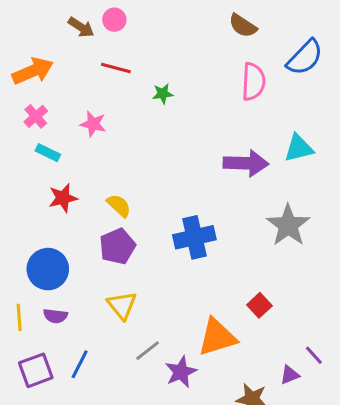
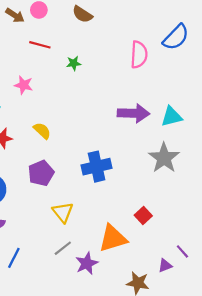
brown semicircle: (243, 26) -> (82, 14), moved
cyan triangle: (299, 148) -> (172, 117), moved
yellow semicircle: (119, 206) -> (42, 131), moved
yellow triangle: (122, 305) -> (63, 212), moved

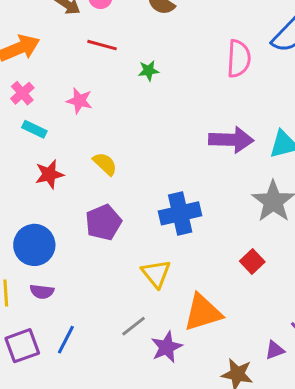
yellow triangle: (63, 212) -> (156, 274), moved
red square: (143, 216) -> (252, 261), moved

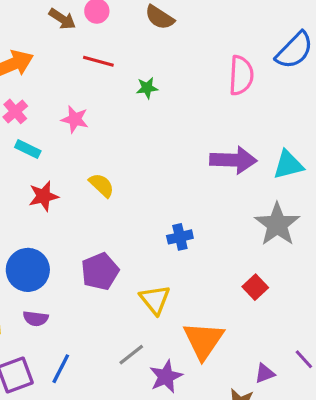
blue cross: (180, 213) -> (180, 237), size x0.6
purple pentagon: (103, 222) -> (100, 271), moved
orange triangle: (203, 313) -> (203, 340), turned -39
purple triangle: (275, 350) -> (265, 373), moved

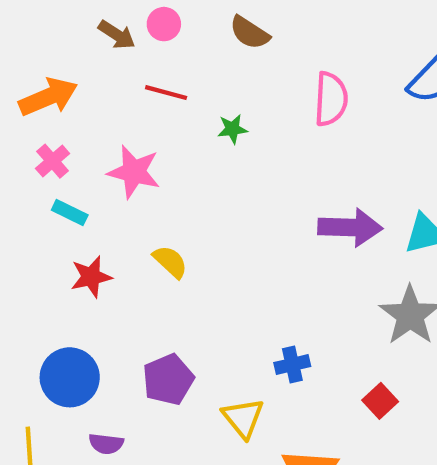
pink semicircle: (241, 75) -> (331, 99), moved
pink star: (75, 119) -> (134, 172), size x1.4
blue cross: (180, 237) -> (292, 364), moved
purple semicircle: (36, 319) -> (106, 444), moved

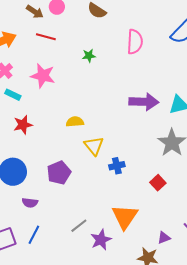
red line: (166, 93) -> (46, 37), moved
yellow semicircle: (170, 262) -> (75, 122), moved, turned -48
yellow triangle: (243, 418) -> (94, 146), moved

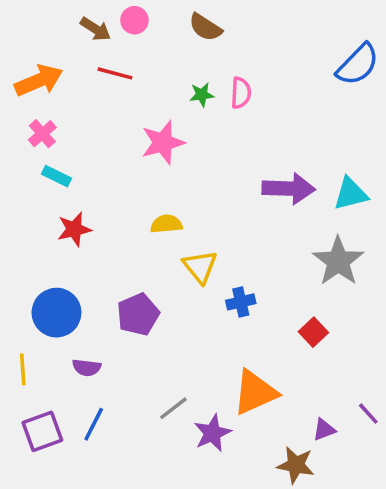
pink semicircle: (135, 42) -> (241, 93), moved, size x0.7
green star: (89, 56) -> (202, 95), moved
pink star: (43, 76) -> (163, 142), moved, turned -30
orange triangle: (125, 217) -> (255, 392), turned 32

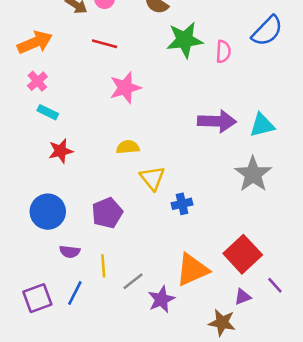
red line: (115, 73) -> (105, 44), moved
pink semicircle: (241, 93) -> (223, 52), moved
green star: (202, 95) -> (185, 40), moved, size x2.0
red square: (313, 332) -> (243, 254), moved, size x1.8
yellow line: (23, 369) -> (103, 266), moved

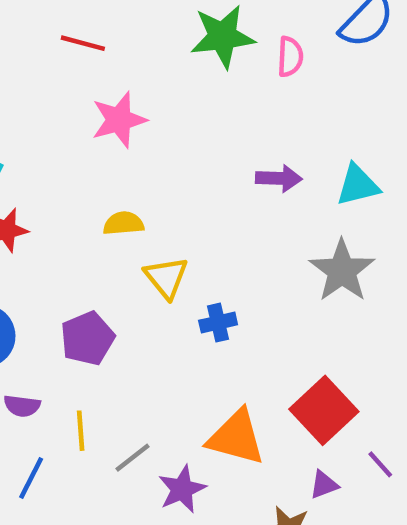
purple arrow: (217, 121) -> (279, 178), size x0.7
orange triangle: (192, 270) -> (236, 437), turned 39

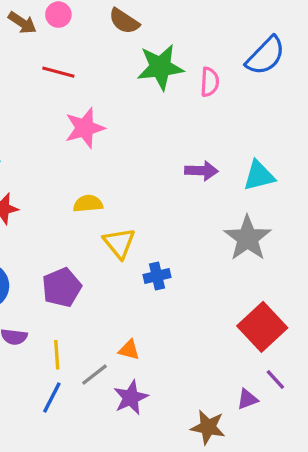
red square: (324, 410) -> (262, 327), moved
orange triangle: (236, 437) -> (129, 350), moved, size x0.5
blue line: (31, 478) -> (52, 398), moved
purple triangle: (324, 485) -> (247, 399), moved

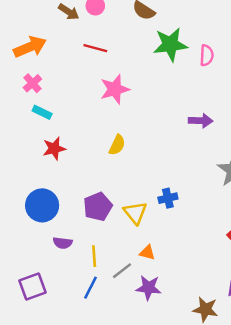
yellow semicircle: (88, 204) -> (117, 145), turned 120
yellow triangle: (119, 243) -> (135, 213), moved
purple star: (131, 398) -> (149, 288), turned 30

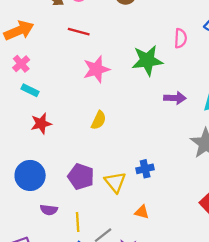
green star: (170, 44) -> (147, 60), moved
purple pentagon: (98, 207) -> (81, 177), turned -30
orange triangle: (147, 253) -> (142, 212), moved

